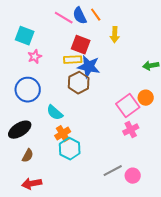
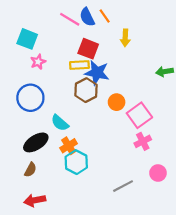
orange circle: (146, 98) -> (117, 102), moved
black ellipse: (20, 130) -> (36, 142), moved
pink circle: (133, 176) -> (158, 173), moved

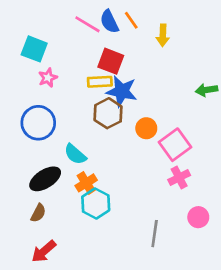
yellow arrow: (125, 38) -> (163, 35), moved
gray line: (123, 186) -> (155, 234), turned -54
red arrow: (35, 200) -> (44, 251), turned -30

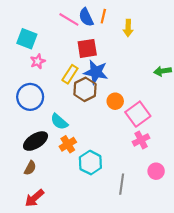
orange line: (131, 20) -> (103, 16), turned 48
red square: (111, 61) -> (87, 48), turned -30
yellow rectangle: (100, 82) -> (70, 74), moved, turned -54
cyan hexagon: (96, 203) -> (90, 163), moved

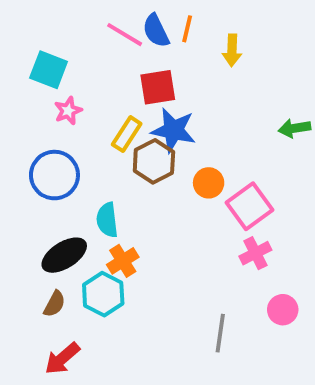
cyan semicircle: (59, 122) -> (107, 220), turned 42
cyan hexagon: (90, 163) -> (103, 294), moved

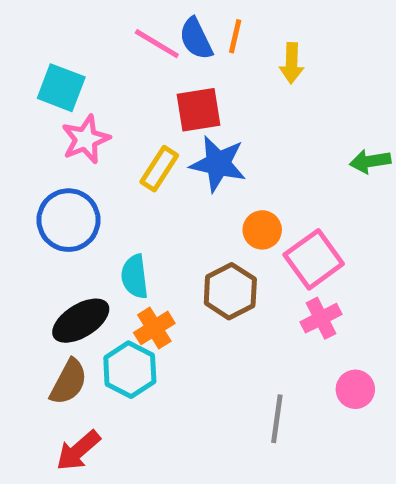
pink star: (68, 111) -> (86, 139), size x1.4
brown hexagon: (154, 161) -> (230, 291), moved
brown semicircle: (54, 304) -> (69, 382), size x1.4

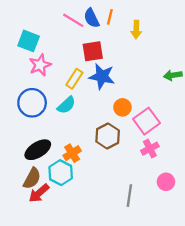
cyan semicircle: (135, 276) -> (66, 105), moved, turned -126
red arrow: (78, 451) -> (39, 193), moved

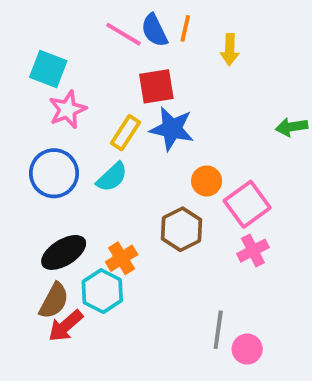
pink circle: (166, 182) -> (247, 349), moved

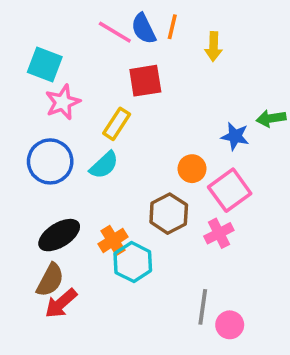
blue star: (172, 129) -> (235, 136), moved, size x0.7
pink cross: (253, 251) -> (219, 233), moved
cyan hexagon: (102, 291) -> (133, 262), moved

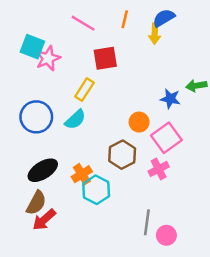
blue semicircle: (144, 29) -> (164, 18), moved, turned 85
pink star: (63, 102) -> (48, 58), moved

